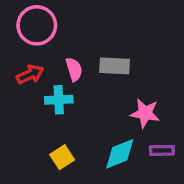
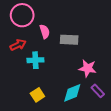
pink semicircle: (74, 69) -> (45, 32), moved
purple rectangle: (162, 150) -> (98, 91), turned 48

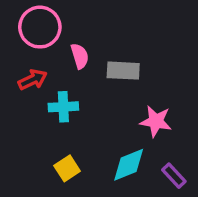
purple rectangle: (98, 91) -> (174, 176), moved

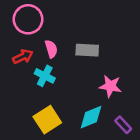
pink semicircle: (80, 56) -> (51, 49), moved
cyan cross: (63, 107) -> (45, 76), turned 30
yellow square: (67, 168) -> (47, 120), size x1.5

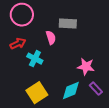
pink semicircle: (51, 49) -> (51, 38), moved
gray rectangle: (87, 50) -> (68, 24), moved
purple rectangle: (123, 125) -> (96, 89), moved

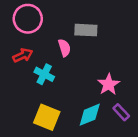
pink star: (86, 67) -> (109, 84), turned 30
yellow square: (37, 93) -> (47, 117), turned -35

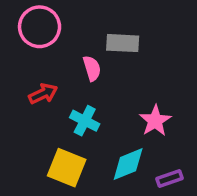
red arrow: (23, 55) -> (43, 94), moved
cyan cross: (44, 74) -> (85, 121), moved
purple rectangle: (121, 112) -> (170, 179), moved, turned -66

